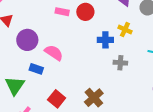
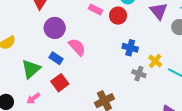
yellow cross: (125, 29) -> (155, 61), moved
red square: (57, 99) -> (60, 83), moved

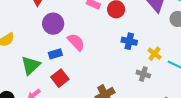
blue rectangle: (56, 58) -> (55, 54), turned -48
gray cross: (139, 74) -> (143, 74), moved

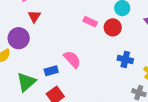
purple circle: (53, 24) -> (19, 38), moved

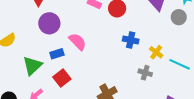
purple circle: (19, 38) -> (49, 23), moved

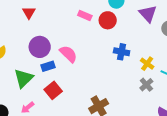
purple circle: (49, 23) -> (40, 47), moved
gray cross: (145, 73) -> (146, 85), moved, turned 32

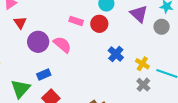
purple circle: (40, 47) -> (38, 42), moved
blue cross: (122, 52) -> (116, 54), turned 35
pink semicircle: (68, 54) -> (62, 45), moved

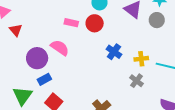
purple circle: (38, 42) -> (37, 58), moved
yellow cross: (142, 64) -> (141, 59), turned -32
gray cross: (143, 85) -> (136, 81), moved

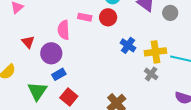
red triangle: (16, 30) -> (28, 42), moved
pink semicircle: (60, 48) -> (64, 30), moved, turned -126
yellow cross: (141, 59) -> (155, 52), size x1.5

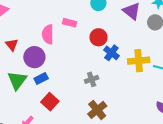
red circle: (108, 17) -> (99, 37), moved
gray cross: (151, 74) -> (92, 79), moved, turned 32
green triangle: (37, 91) -> (17, 80), moved

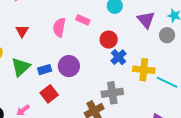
purple circle: (34, 57) -> (69, 66), moved
gray cross: (92, 79) -> (112, 93), moved, size x1.5

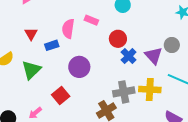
purple triangle: (146, 20) -> (154, 56), moved
gray circle: (167, 35) -> (172, 45), moved
blue rectangle: (45, 70) -> (52, 45), moved
yellow cross: (144, 70) -> (150, 90), moved

